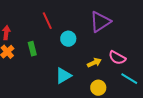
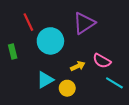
cyan circle: (68, 39) -> (50, 41), size x1.6
yellow circle: (98, 88) -> (67, 88), moved

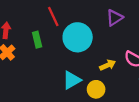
purple triangle: (84, 23) -> (115, 18), size x0.7
green rectangle: (13, 51) -> (37, 40), moved

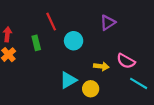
cyan circle: (78, 37) -> (74, 41), size x0.7
yellow arrow: (108, 65) -> (101, 66), turned 32

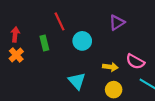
cyan triangle: (68, 80) -> (77, 81), turned -42
yellow circle: (91, 89) -> (114, 90), moved

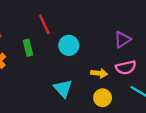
purple triangle: (117, 23) -> (122, 40), moved
pink semicircle: (135, 61) -> (126, 67), turned -42

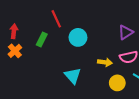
green rectangle: (28, 48) -> (42, 40), turned 40
yellow circle: (103, 98) -> (117, 83), moved

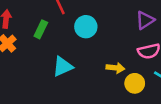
yellow arrow: (105, 62) -> (115, 68), moved
cyan triangle: (73, 76) -> (63, 67), moved, turned 48

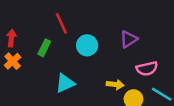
purple triangle: (145, 20) -> (129, 39), moved

